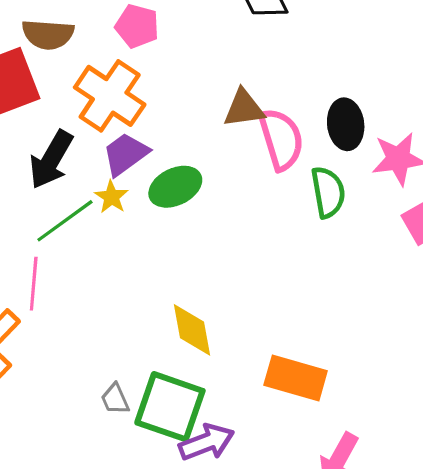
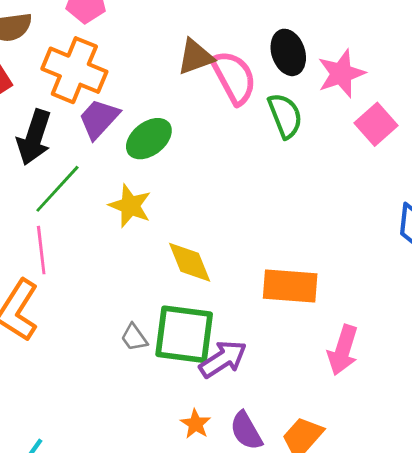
yellow star: (111, 197) -> (130, 206), moved, size x1.4

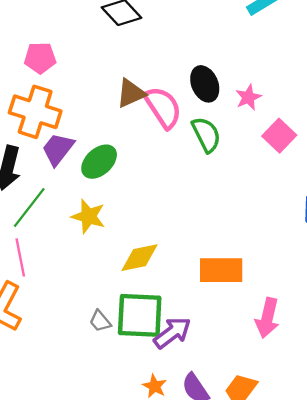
pink star: (341, 73) -> (248, 97), size x0.7
yellow diamond: (190, 262) -> (140, 258), turned -75

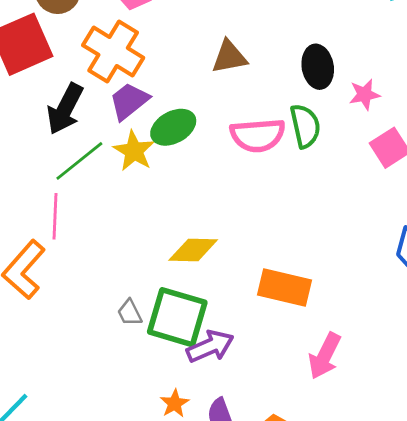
pink semicircle: (163, 107) -> (258, 135), moved, turned 105
yellow star: (88, 216) -> (134, 151), moved

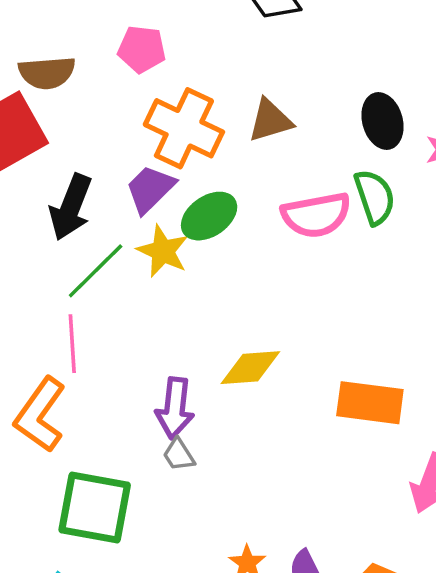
orange cross: (113, 51) -> (184, 128), moved
green square: (177, 317) -> (95, 507), moved
purple arrow: (210, 346) -> (175, 408), moved, turned 126

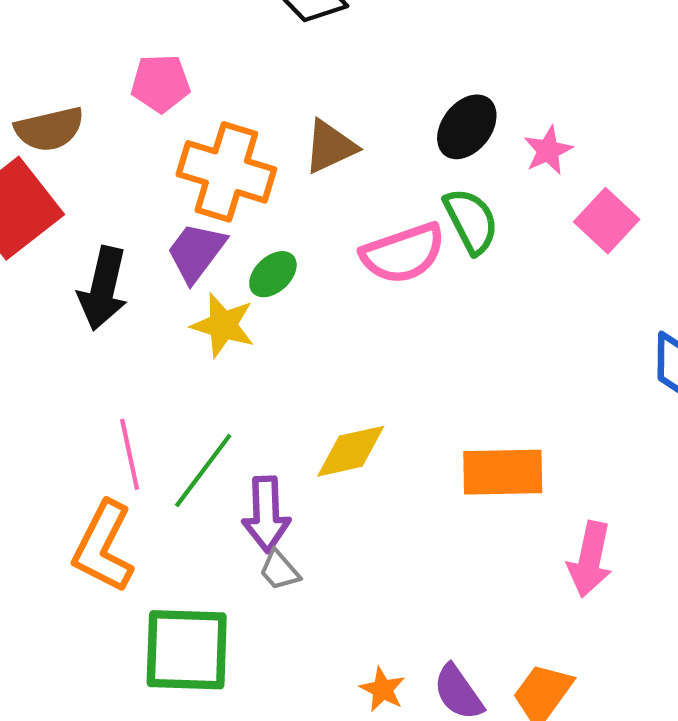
black ellipse: (383, 121) -> (467, 127), turned 62
green ellipse: (209, 216) -> (273, 274), size x0.7
green line: (96, 271) -> (203, 471), moved

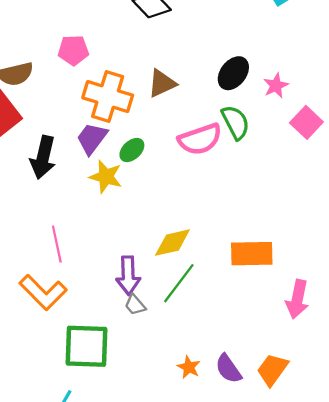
green line: (203, 471) -> (179, 283), moved
orange L-shape: (103, 547) -> (43, 292), turned -72

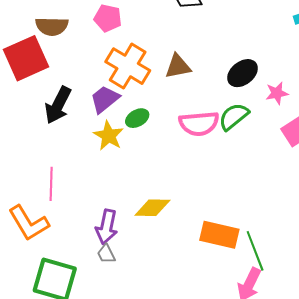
green semicircle: (236, 122) -> (234, 116), turned -116
green line: (179, 283) -> (255, 251), moved, turned -72

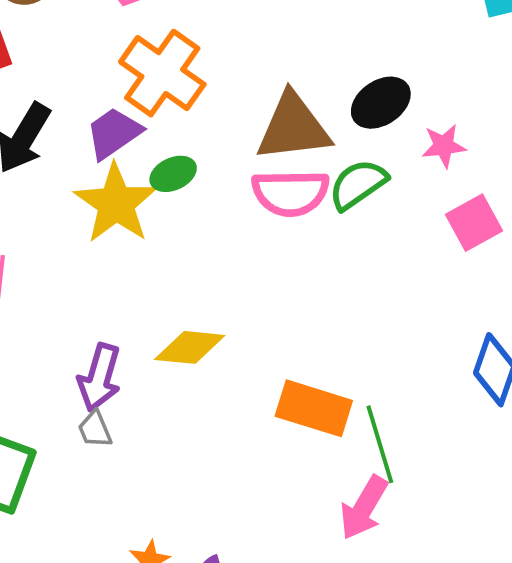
brown triangle: (178, 66) -> (293, 127), moved, size x1.5
yellow star: (109, 136) -> (116, 203), size x1.4

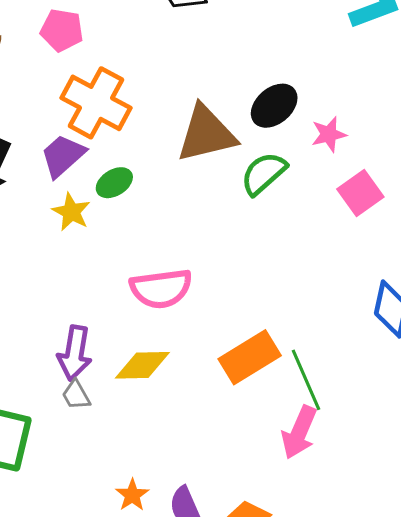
pink semicircle: (290, 193) -> (161, 289), moved
yellow star: (116, 203) -> (71, 212), size x0.6
yellow diamond: (190, 347) -> (142, 365), moved
orange rectangle: (314, 408) -> (250, 357), turned -42

